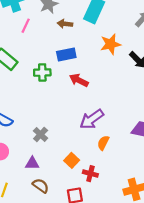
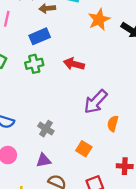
blue rectangle: (66, 54) -> (40, 36), moved
red cross: (90, 174) -> (125, 166), moved

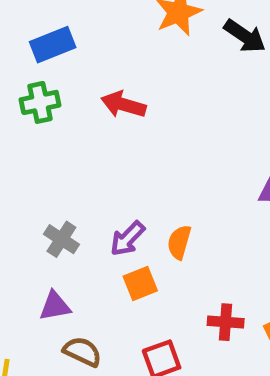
purple arrow: (96, 102) -> (127, 239), moved, size x0.7
orange semicircle: (113, 124) -> (179, 242), moved
orange square: (84, 149) -> (140, 284), turned 35

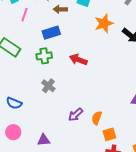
gray cross: (61, 239) -> (48, 86), moved
orange square: (140, 284) -> (109, 134), moved

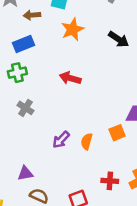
orange star: (104, 23) -> (72, 29), moved
red arrow: (78, 60) -> (70, 78), moved
orange square: (109, 134) -> (117, 133), moved

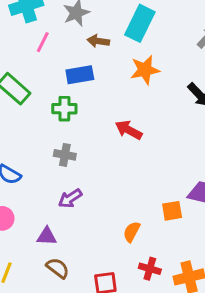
gray cross: (25, 108) -> (65, 155), turned -35
purple arrow: (61, 140) -> (70, 198), moved
orange semicircle: (87, 141) -> (132, 232), moved

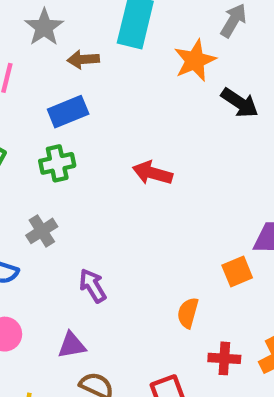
orange star: (145, 70) -> (195, 60), moved
gray cross: (65, 155) -> (42, 231), moved, turned -30
purple arrow: (70, 198) -> (93, 286), turned 105

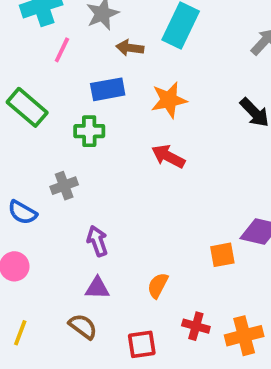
orange star: (195, 60) -> (169, 100), moved
orange semicircle: (188, 313) -> (158, 285), moved
purple triangle: (72, 345) -> (97, 288), moved

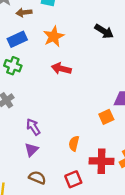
green cross: (89, 131) -> (13, 66), turned 35
purple triangle: (97, 288) -> (31, 150), moved, turned -32
red cross: (196, 326) -> (101, 161), size x1.5

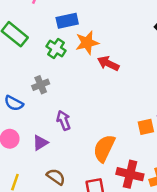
orange star: (54, 36) -> (87, 43), moved
orange semicircle: (74, 143) -> (104, 148), size x1.6
purple triangle: (31, 150) -> (40, 143), moved

